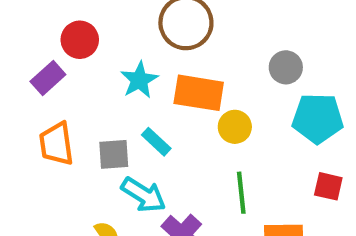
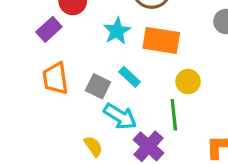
yellow circle: (235, 127) -> (188, 82), moved
gray square: (114, 154) -> (98, 86), turned 30
green line: (241, 193) -> (174, 115), moved

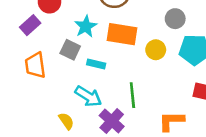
cyan rectangle: (130, 77) -> (96, 64), turned -30
yellow circle: (188, 82) -> (156, 50), moved
gray square: (98, 86) -> (70, 50), moved

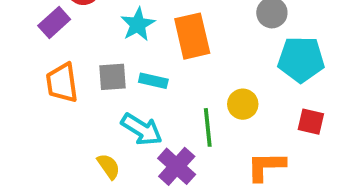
orange rectangle: (122, 34) -> (192, 36), turned 68
gray square: (70, 50) -> (112, 77), moved, turned -30
yellow circle: (156, 50) -> (243, 104), moved

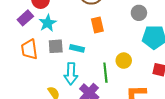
cyan star: (138, 24) -> (48, 23), moved
orange rectangle: (192, 36) -> (97, 25), size x0.7
cyan arrow: (142, 129) -> (71, 74), turned 60

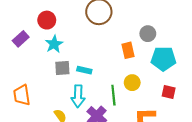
purple rectangle: (25, 18) -> (21, 39), moved
orange rectangle: (97, 25) -> (128, 50), moved
orange trapezoid: (29, 49) -> (22, 95), moved

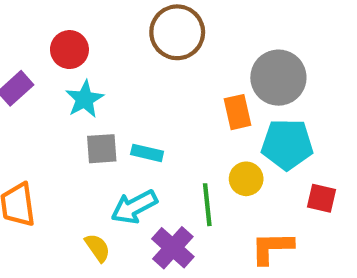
gray circle: (148, 34) -> (278, 78), size x1.6
cyan pentagon: (163, 59) -> (287, 144), moved
cyan arrow: (78, 96) -> (134, 207), turned 60

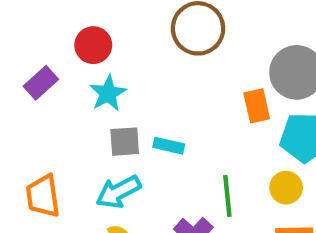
yellow circle: (246, 179) -> (286, 188), moved
cyan arrow: (134, 207) -> (118, 192), moved

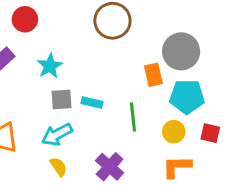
red circle: (93, 45) -> (25, 19), moved
green line: (227, 196) -> (133, 117), moved

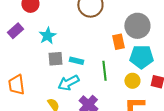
cyan arrow: (57, 135) -> (68, 83), moved

